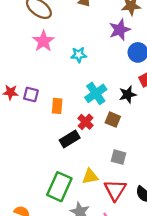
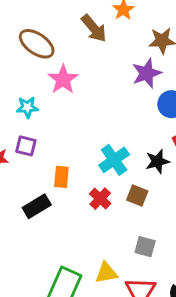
pink star: (43, 41) -> (63, 79), moved
cyan star: (79, 55) -> (27, 107), moved
purple square: (31, 95) -> (26, 146), moved
black rectangle: (70, 139) -> (37, 206), moved

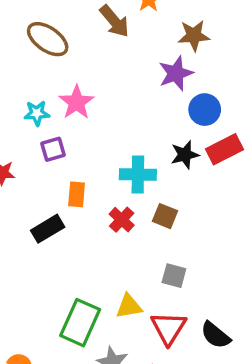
pink star: (63, 79) -> (77, 102), moved
purple square: (26, 146) -> (53, 149), moved, turned -30
cyan cross: (114, 160) -> (138, 175), turned 36
black star: (157, 161) -> (185, 155), moved

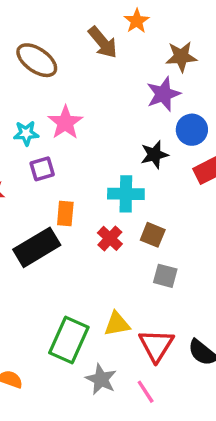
black star: (185, 155) -> (154, 155), moved
black rectangle: (48, 229) -> (37, 247), size x1.4
gray square: (174, 276) -> (165, 276), moved

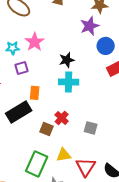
black star: (154, 155) -> (67, 60), moved
brown square: (153, 235) -> (47, 129), moved
red cross: (110, 238) -> (62, 118), moved

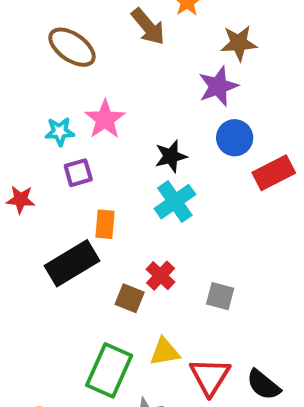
blue circle: (106, 46) -> (235, 138), moved
cyan cross: (69, 82) -> (175, 202), turned -36

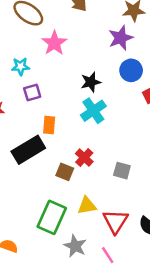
pink star: (105, 119) -> (54, 43), moved

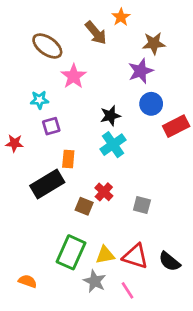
yellow triangle: (87, 206) -> (105, 255), moved
red triangle: (115, 221) -> (135, 256), turned -44

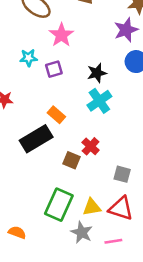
purple square: (51, 126) -> (54, 69), moved
orange rectangle: (68, 159) -> (56, 115), turned -54
gray square: (142, 205) -> (122, 174), moved
pink line: (127, 290) -> (113, 241), turned -66

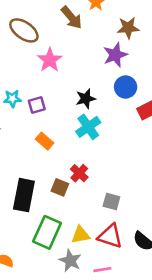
cyan star: (29, 58) -> (12, 99), moved
purple square: (54, 69) -> (37, 105), moved
black rectangle: (36, 139) -> (24, 195), moved, turned -48

